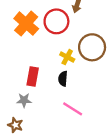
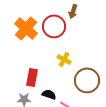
brown circle: (92, 47) -> (87, 80), moved
black semicircle: (63, 79) -> (49, 94), moved, turned 104

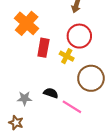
red circle: (54, 26) -> (79, 36), moved
red rectangle: (32, 77) -> (43, 48), moved

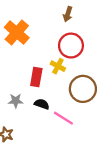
red rectangle: (43, 48) -> (36, 77), moved
gray star: (24, 98) -> (16, 101), moved

